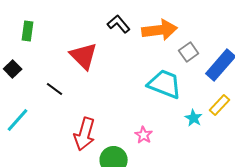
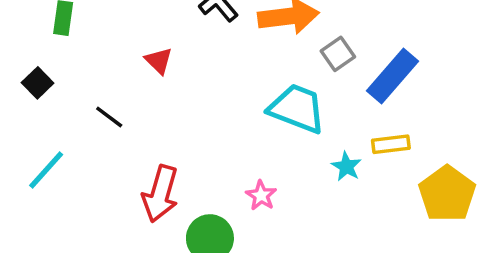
red triangle: (84, 56) -> (159, 61), size x0.6
yellow rectangle: (220, 105) -> (391, 144), turned 40

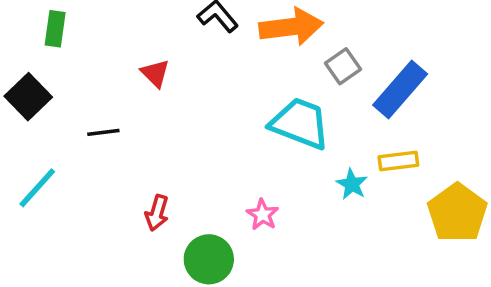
black square: (38, 83) -> (28, 97), size x1.4
black line: (109, 117) -> (103, 132), turned -44
red arrow: (160, 194) -> (157, 213), size x0.6

